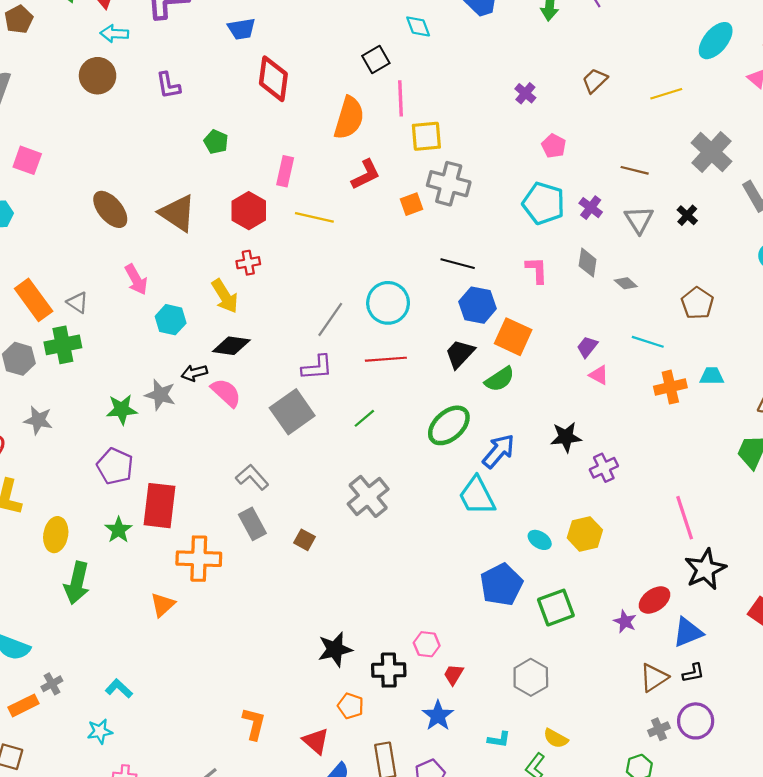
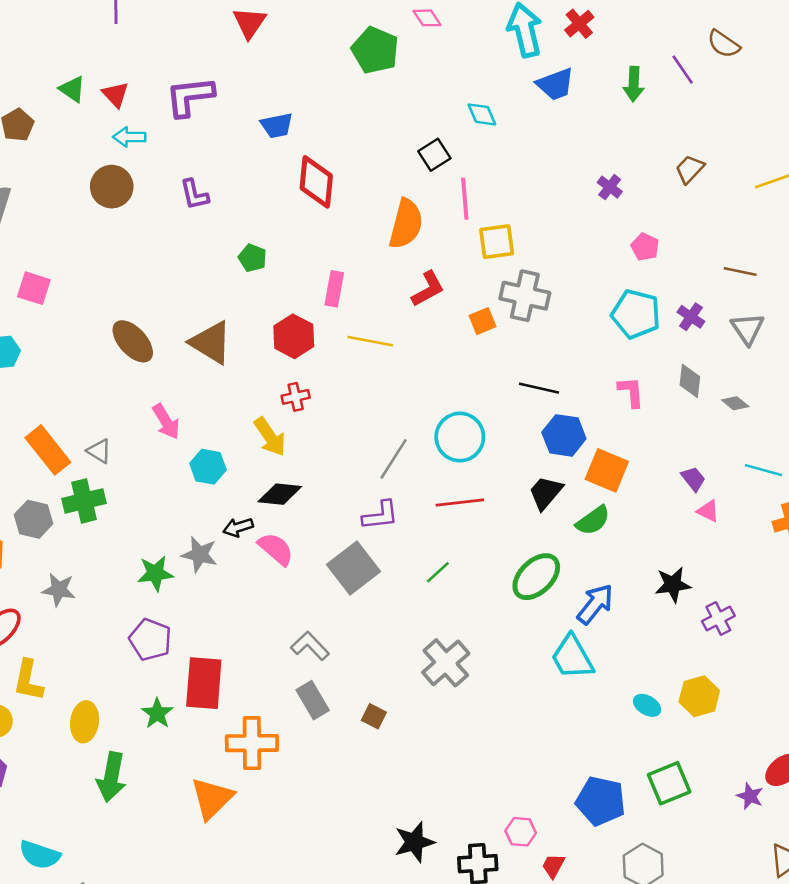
purple trapezoid: (587, 347) -> (693, 479), turned 105
blue pentagon: (501, 585) -> (601, 801), moved, turned -30
orange triangle: (163, 605) -> (212, 798), size x1.5

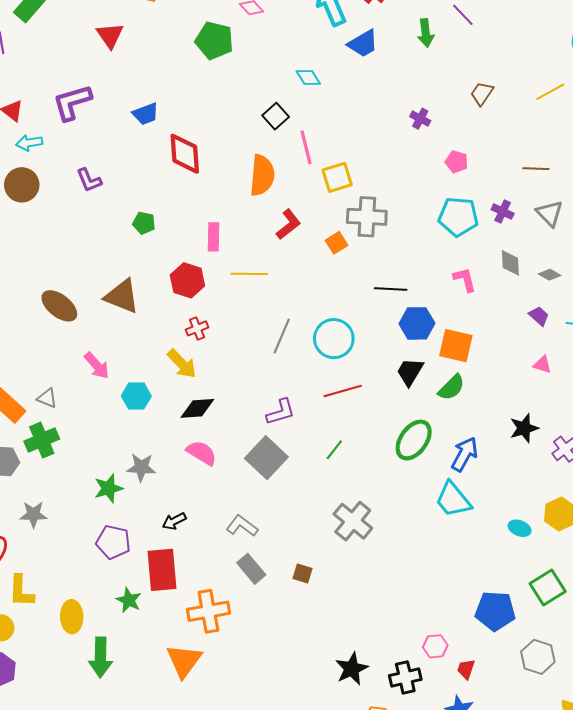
gray line: (394, 459) -> (282, 336), moved
purple trapezoid: (693, 479) -> (539, 316), moved
black arrow: (238, 527) -> (174, 521), moved

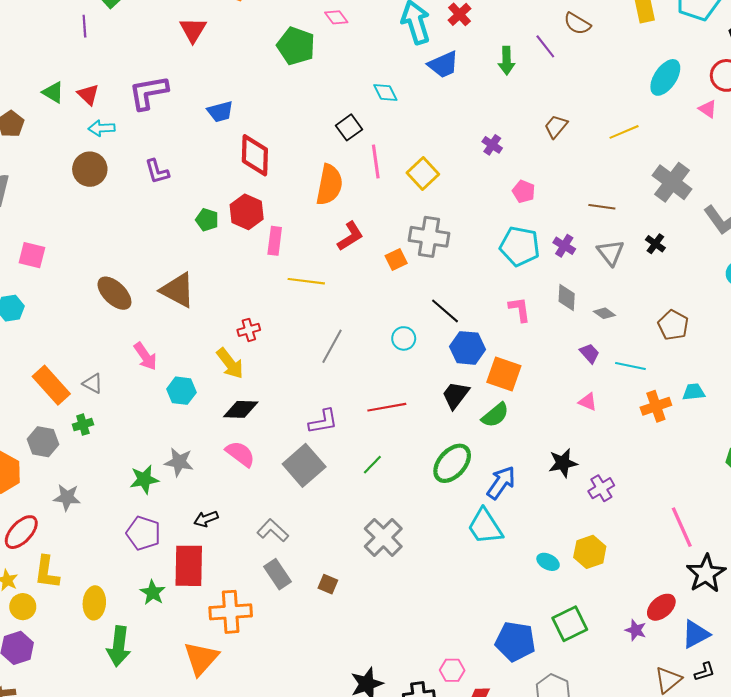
yellow square: (337, 177) -> (423, 174), moved, turned -32
red hexagon: (187, 280) -> (247, 212), moved
black line: (391, 289) -> (445, 311), turned 32
cyan circle: (334, 339) -> (404, 338), moved, size x0.6
green cross: (42, 440) -> (83, 425), size x0.6

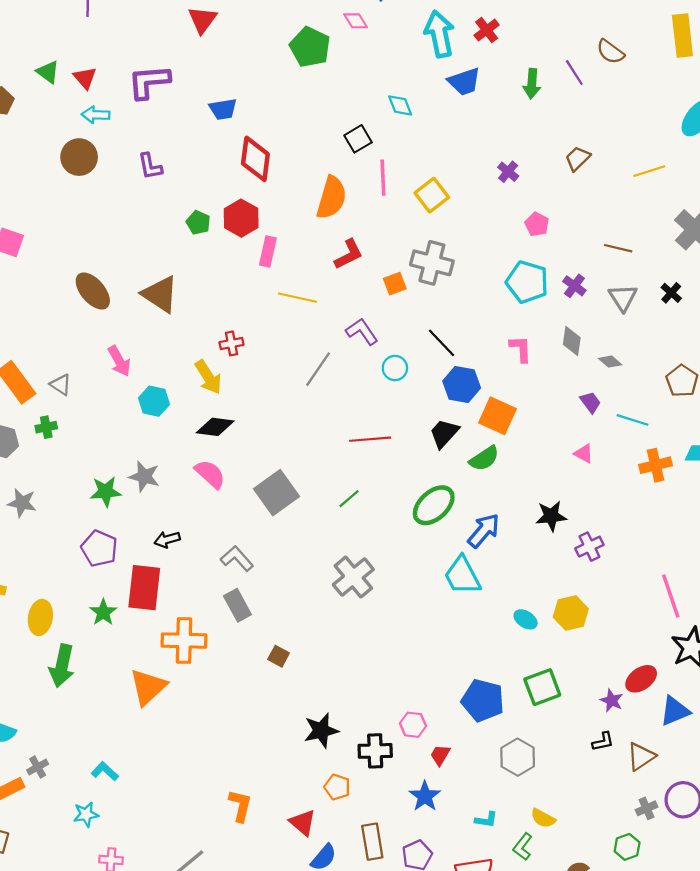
purple L-shape: (323, 422) -> (362, 332), moved, turned -120
brown square: (328, 584) -> (279, 656), moved
black L-shape: (705, 672) -> (603, 742), moved

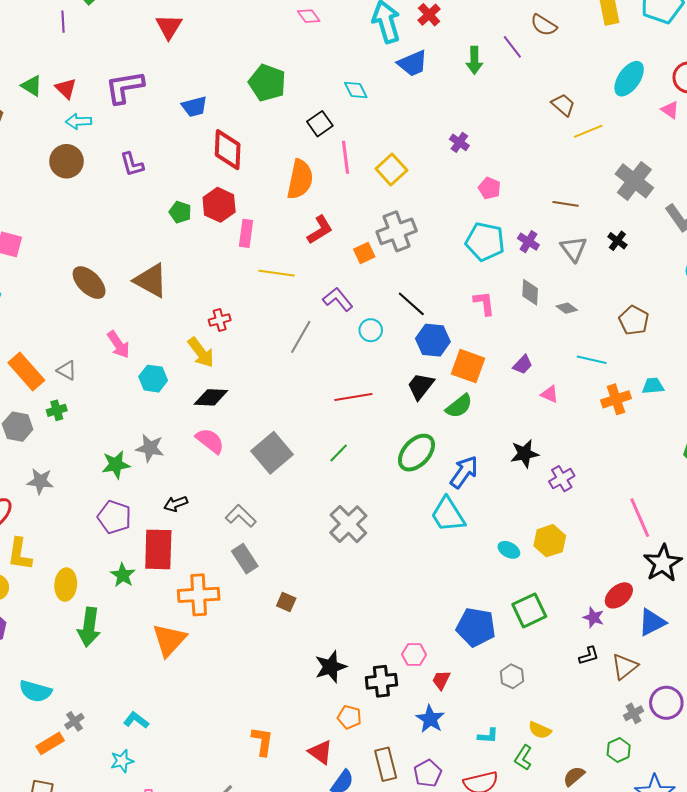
green pentagon: (310, 47) -> (267, 83), moved
brown trapezoid: (578, 158) -> (563, 105), moved, turned 90
gray cross: (432, 263) -> (397, 231), turned -30
purple trapezoid: (590, 402) -> (523, 365), moved, turned 85
gray hexagon: (518, 757) -> (512, 676), size x0.7

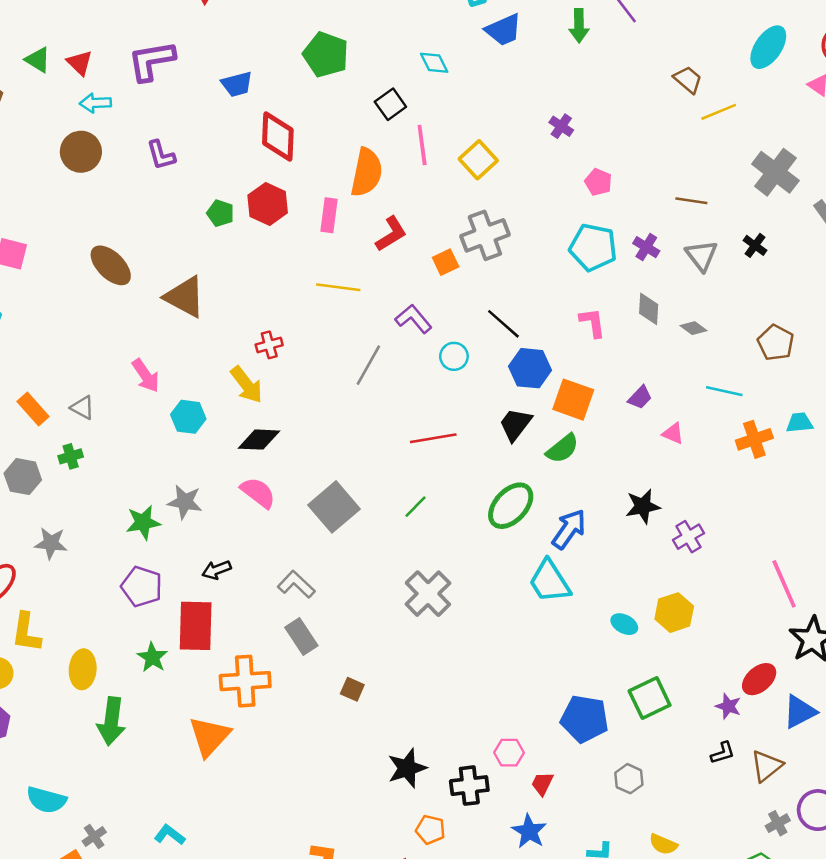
pink rectangle: (246, 233) -> (329, 215), moved
brown ellipse: (89, 283) -> (111, 265), moved
orange rectangle: (26, 372) -> (33, 409), size x0.7

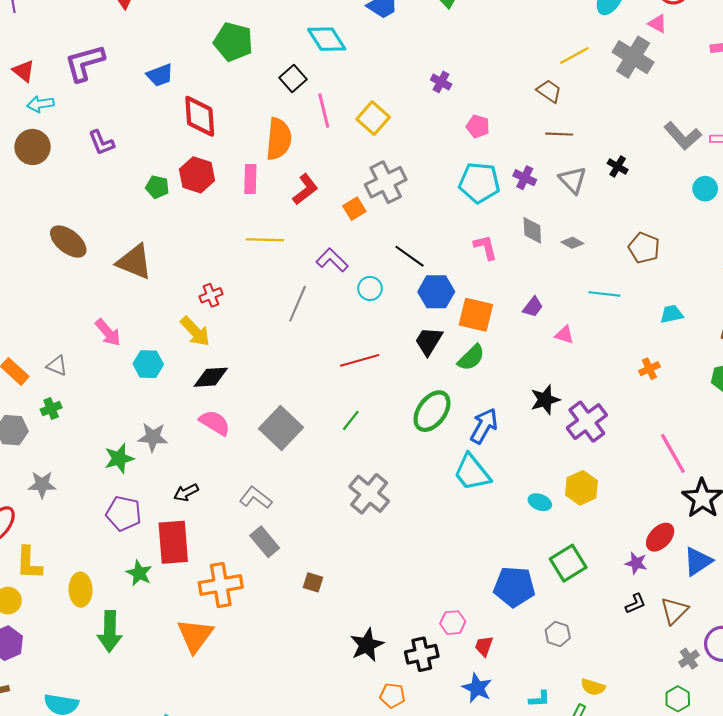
cyan diamond: (434, 63) -> (327, 39), size x1.5
brown trapezoid: (688, 80) -> (549, 91), moved
gray cross: (775, 172) -> (633, 57), moved
orange cross: (754, 439) -> (649, 369), moved, size x0.7
purple cross: (688, 537) -> (587, 422), size x1.5

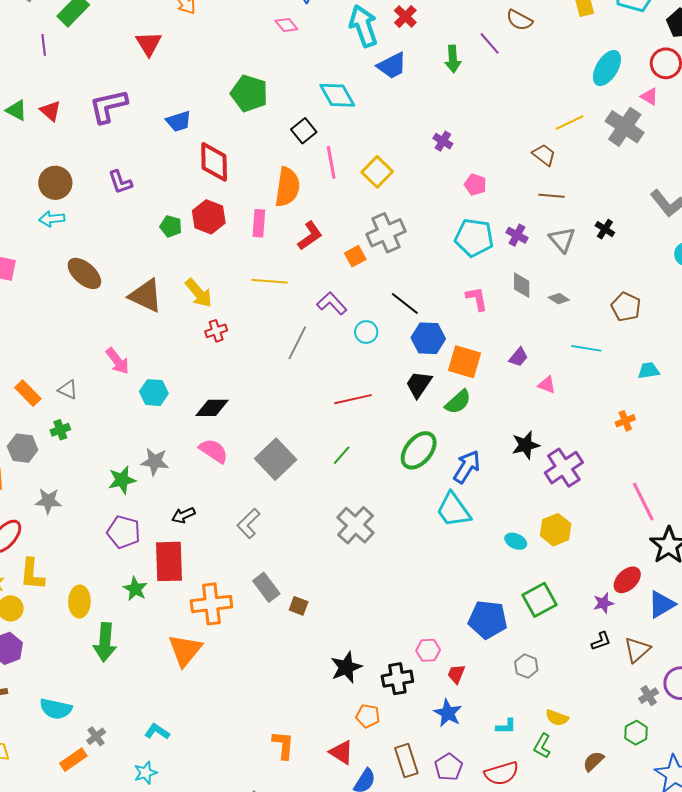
cyan arrow: (40, 104) -> (52, 219), moved
yellow arrow: (195, 331) -> (199, 293), moved
gray L-shape: (256, 498) -> (249, 523), turned -84
gray rectangle: (265, 542) -> (266, 587), moved
purple star: (636, 563) -> (604, 603), turned -30

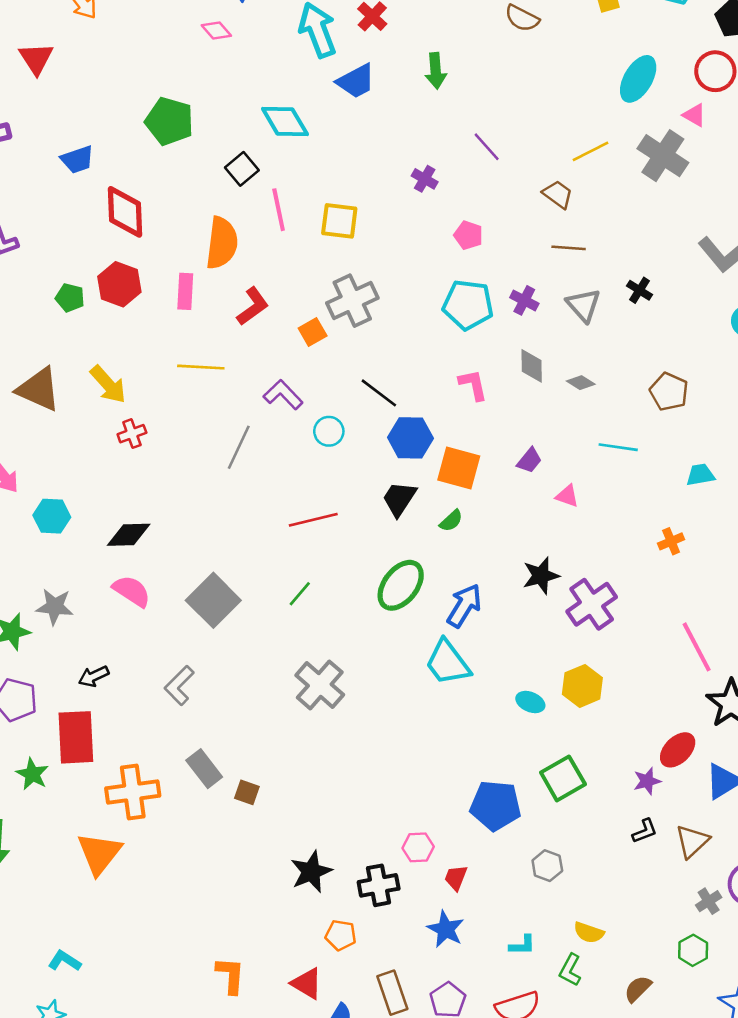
purple line: (490, 43) -> (487, 147), moved
yellow square: (377, 172) -> (339, 221), turned -36
green semicircle: (458, 402) -> (451, 521), size x0.7

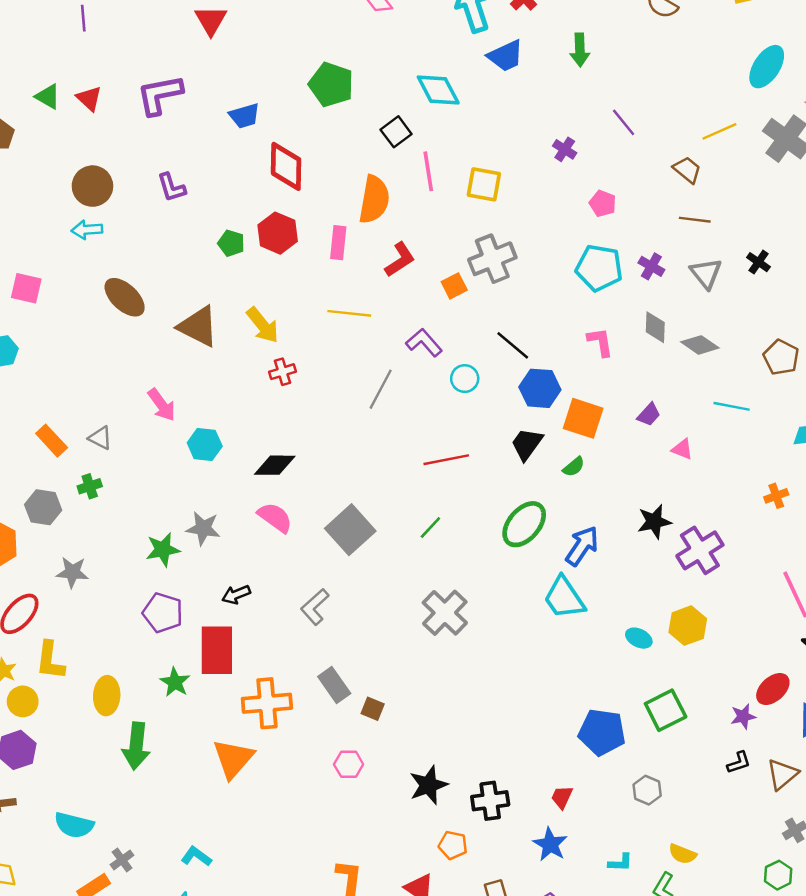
gray diamond: (581, 383) -> (700, 345), size x1.4
pink hexagon: (418, 847) -> (349, 764), moved

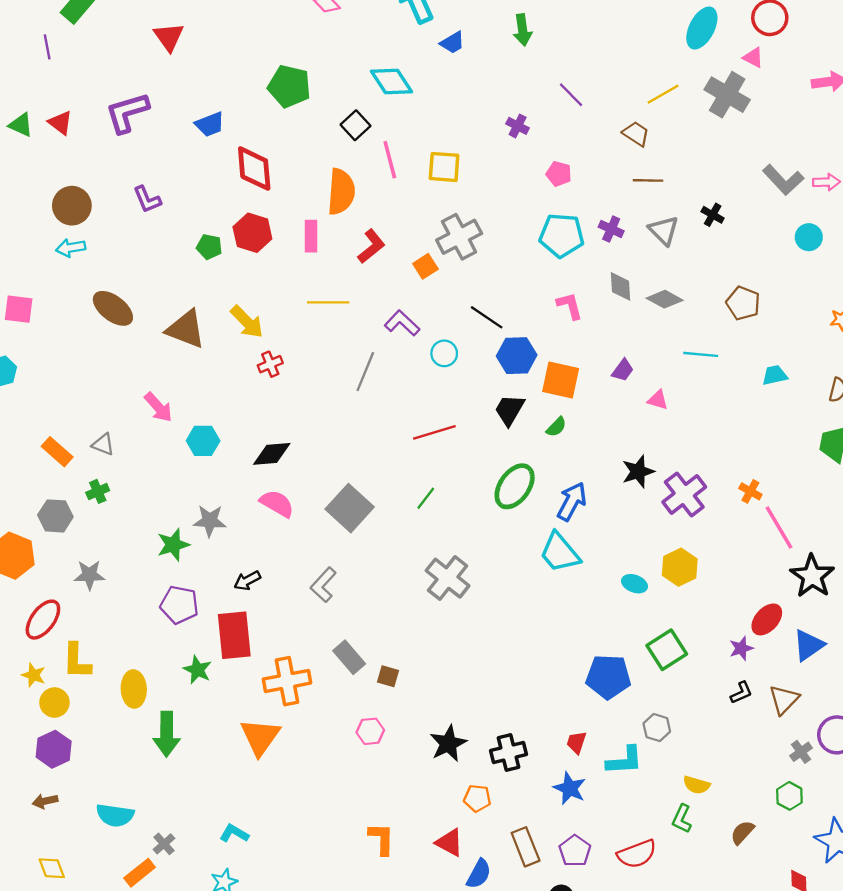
blue trapezoid: (506, 56) -> (452, 43), size x0.7
orange cross: (776, 496) -> (750, 491), moved, turned -35
cyan L-shape: (620, 863) -> (625, 761), moved, size x1.6

